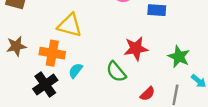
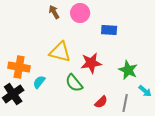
yellow triangle: (70, 25) -> (60, 52), moved

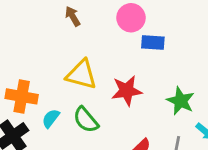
pink circle: (80, 13) -> (131, 18), moved
green semicircle: (74, 83) -> (86, 120), moved

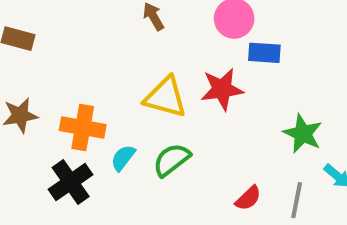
red star: (127, 91) -> (222, 89), moved
green semicircle: (86, 120) -> (172, 160), turned 92

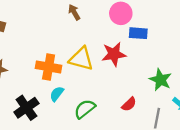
orange cross: (83, 128) -> (49, 67), moved
green semicircle: (172, 160) -> (85, 109), moved
red semicircle: (248, 198) -> (129, 104), moved

